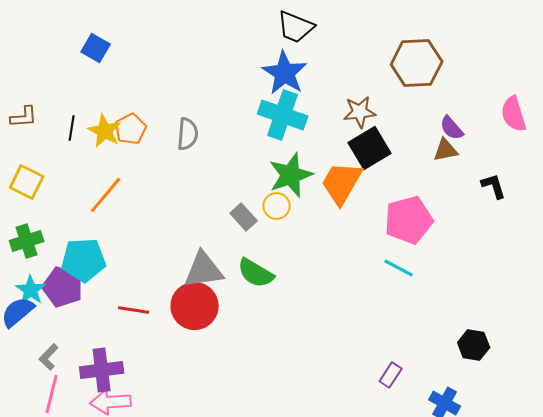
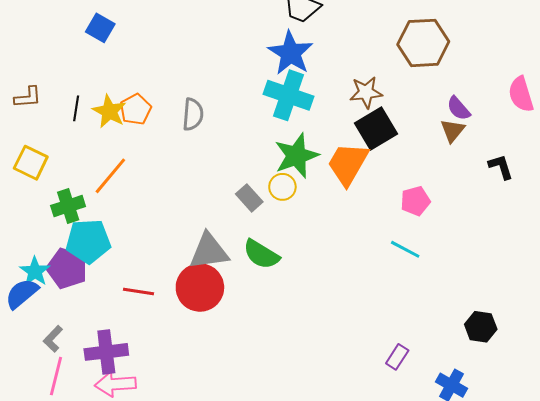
brown triangle: (446, 150) -> (453, 131), turned -40
pink pentagon: (409, 220) -> (415, 201), size x0.6
green cross: (27, 241) -> (68, 206), moved

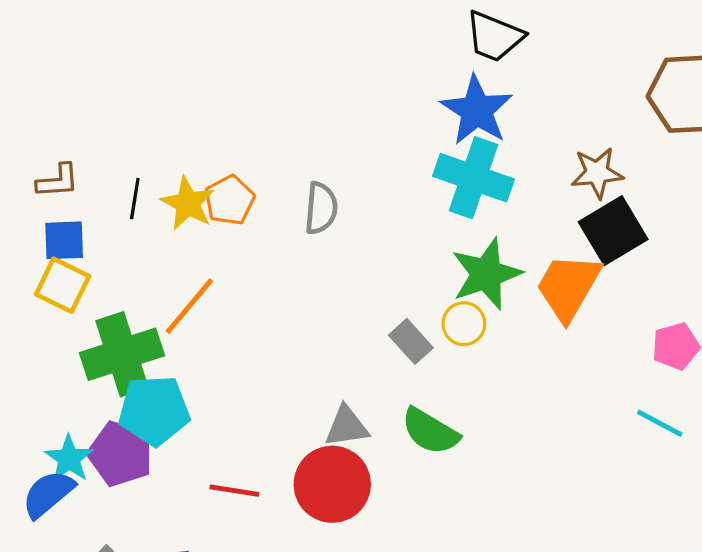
blue square: (100, 28) -> (64, 240), moved, turned -32
green cross: (68, 206) -> (122, 354), size x1.5
gray triangle: (209, 251) -> (347, 426), size x0.7

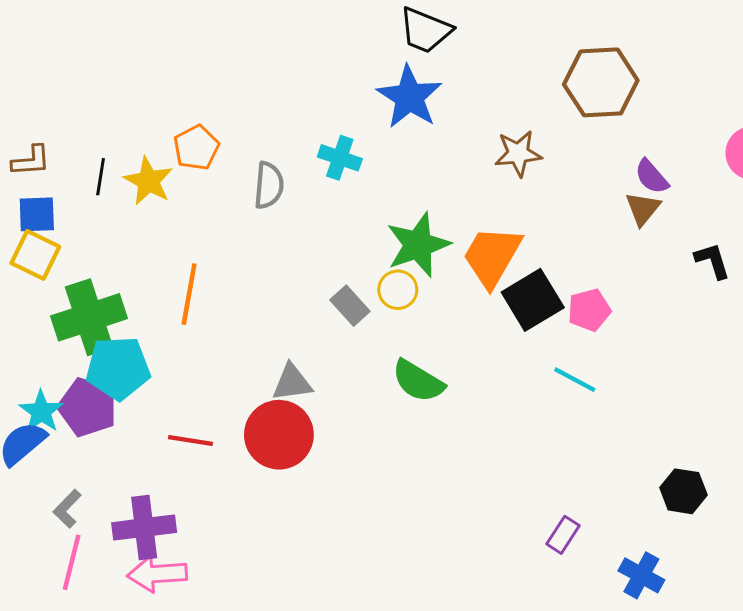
cyan cross: (474, 178) -> (340, 158), moved, size x0.6
orange pentagon: (230, 200) -> (196, 148), moved
black square: (613, 231) -> (533, 300), moved
orange line: (189, 306) -> (189, 294), moved, turned -30
green semicircle: (430, 431) -> (418, 381), moved

